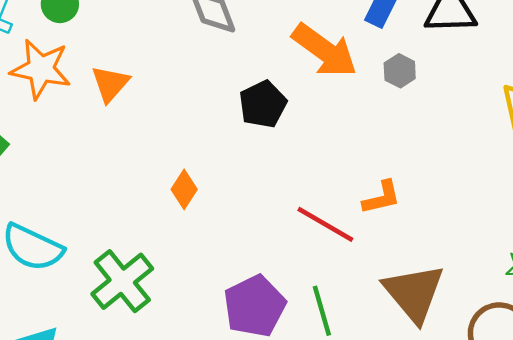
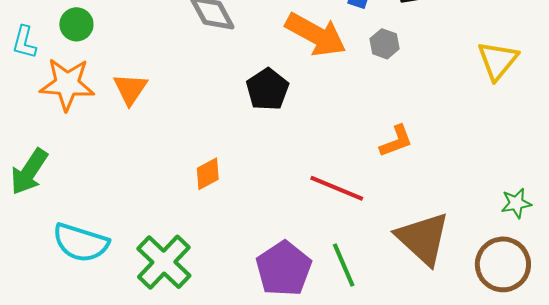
orange diamond: (184, 189) -> (208, 174), turned 36
orange L-shape: (382, 198) -> (396, 141), moved

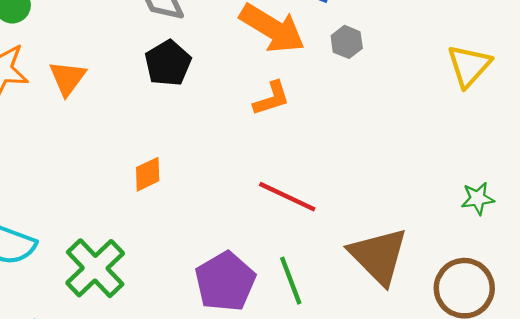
black pentagon: (267, 89) -> (168, 63), moved
orange L-shape: (396, 141) -> (271, 98), moved
green star: (516, 203) -> (478, 198), moved

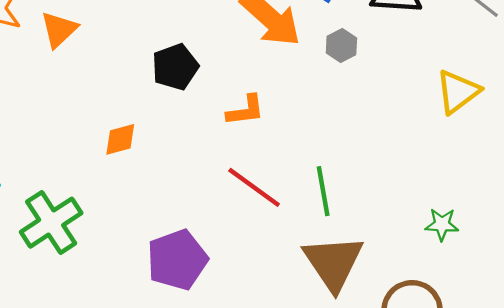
black pentagon: (168, 63) -> (175, 67), moved
orange L-shape: (271, 98) -> (246, 110), moved
green line: (291, 281) -> (323, 191), moved

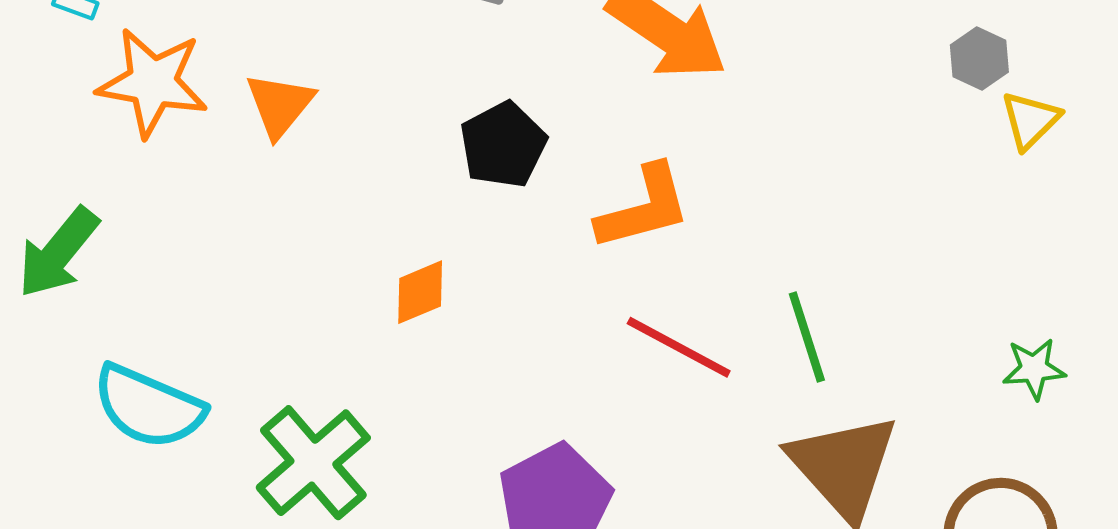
gray hexagon: (341, 45) -> (979, 59), moved
yellow triangle: (458, 92) -> (1030, 120), size x0.7
orange L-shape: (246, 110) -> (644, 208), size x1.4

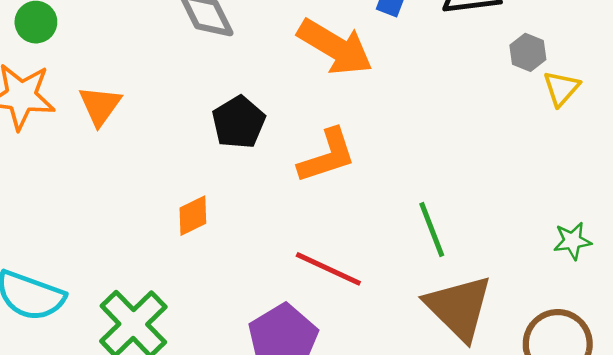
red line: (679, 347) -> (328, 269), moved

